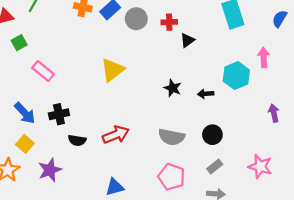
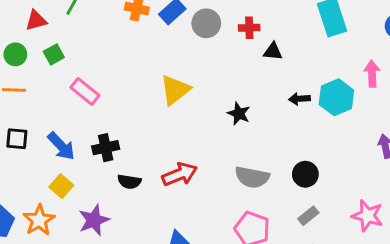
black triangle: (187, 40) -> (273, 51), turned 42
black star: (173, 88) -> (239, 114), moved
black arrow: (206, 94) -> (299, 99), moved

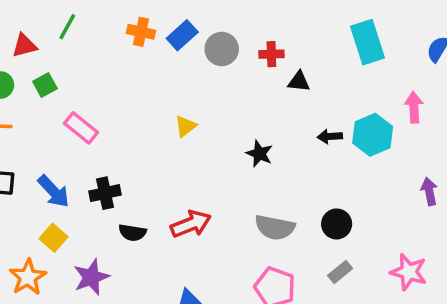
yellow triangle: (175, 90) -> (186, 126), size x0.6

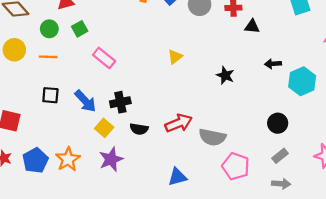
cyan hexagon: (373, 135) -> (302, 81), moved
gray semicircle: (275, 227) -> (212, 137), moved
yellow square: (54, 238) -> (104, 128), moved

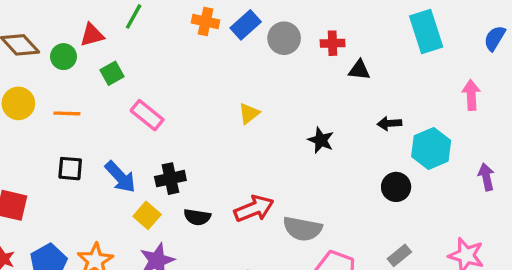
green circle: (49, 29) -> (63, 57), moved
black circle: (278, 123) -> (396, 187), moved

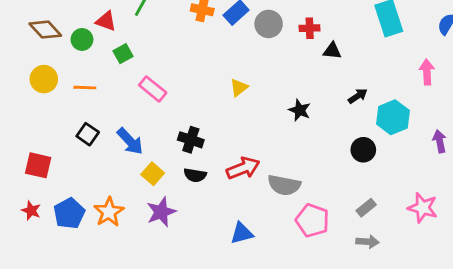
red triangle: (92, 35) -> (106, 21), turned 35
black arrow: (389, 123) -> (358, 96), turned 150
black square: (70, 169) -> (88, 134), turned 30
black cross: (170, 179) -> (191, 140), moved, turned 30

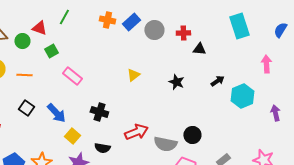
black star: (300, 110) -> (176, 82), moved
black circle: (363, 150) -> (192, 135), moved
black semicircle: (195, 175) -> (102, 148), moved

